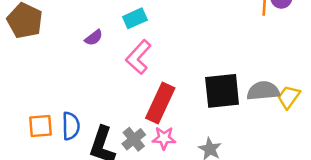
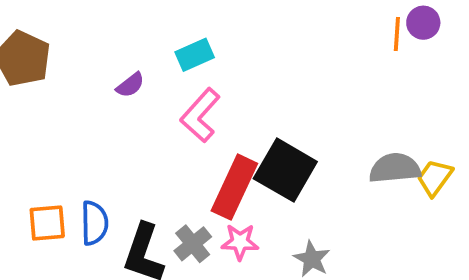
black square: (222, 91) -> (285, 170), moved, turned 36

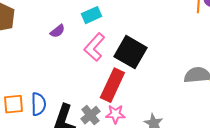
black square: (285, 170) -> (130, 52), moved

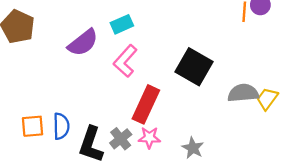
purple semicircle: (57, 31) -> (83, 43), size x1.8
black square: (130, 52) -> (194, 67), moved

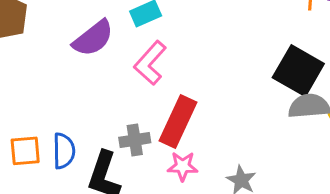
black square: (194, 67) -> (298, 71), moved
gray cross: (121, 139) -> (135, 140), moved, turned 30

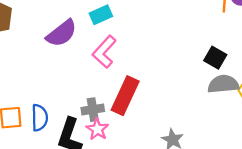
black square: (298, 71) -> (215, 58), size x0.6
pink star: (183, 166) -> (97, 129), moved, turned 30

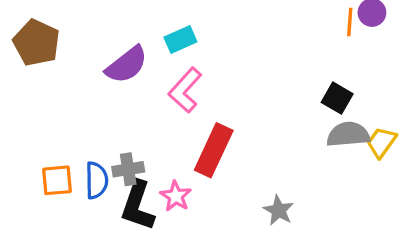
gray cross: (93, 110) -> (128, 169), moved

